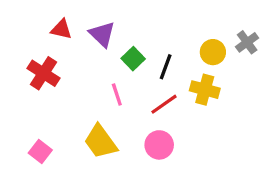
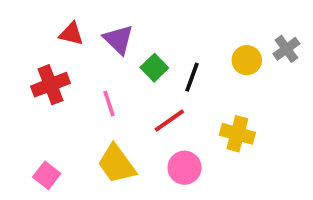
red cross: (44, 73) -> (50, 85), turned 36
yellow cross: (205, 90) -> (237, 134), moved
pink line: (117, 94) -> (109, 104), moved
red line: (164, 104) -> (169, 121), moved

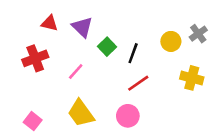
pink line: (109, 104) -> (76, 71), turned 60
red line: (169, 121) -> (138, 83), moved
yellow cross: (237, 134) -> (192, 78), moved

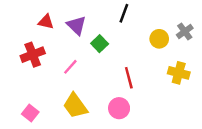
black line: (133, 53) -> (124, 13), moved
red line: (138, 83) -> (129, 78), turned -70

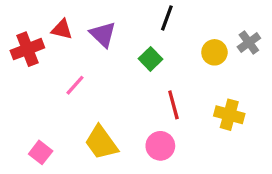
green square: (100, 44) -> (150, 59), moved
red cross: (33, 55) -> (27, 49), moved
pink line: (70, 67) -> (75, 85), moved
yellow cross: (179, 73) -> (229, 115), moved

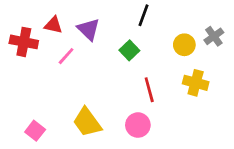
red cross: (27, 49) -> (24, 42), turned 32
pink line: (75, 85) -> (66, 56), moved
yellow cross: (229, 115) -> (196, 83), moved

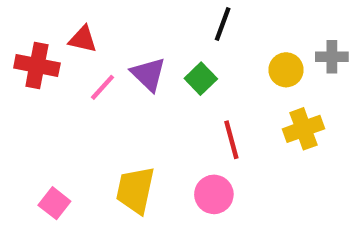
purple triangle: (89, 29) -> (148, 74), moved
gray cross: (214, 36) -> (332, 57), turned 36
yellow cross: (196, 83) -> (303, 129), turned -35
yellow trapezoid: (87, 122) -> (135, 190), turned 48

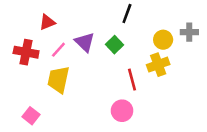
red triangle: (83, 39) -> (47, 22), turned -35
red cross: (37, 65) -> (26, 52), moved
yellow cross: (303, 129) -> (158, 65), moved
yellow trapezoid: (135, 190) -> (58, 80), moved

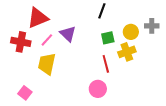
red triangle: (47, 22) -> (38, 18), size x1.6
green square: (115, 45) -> (108, 38), moved, turned 32

